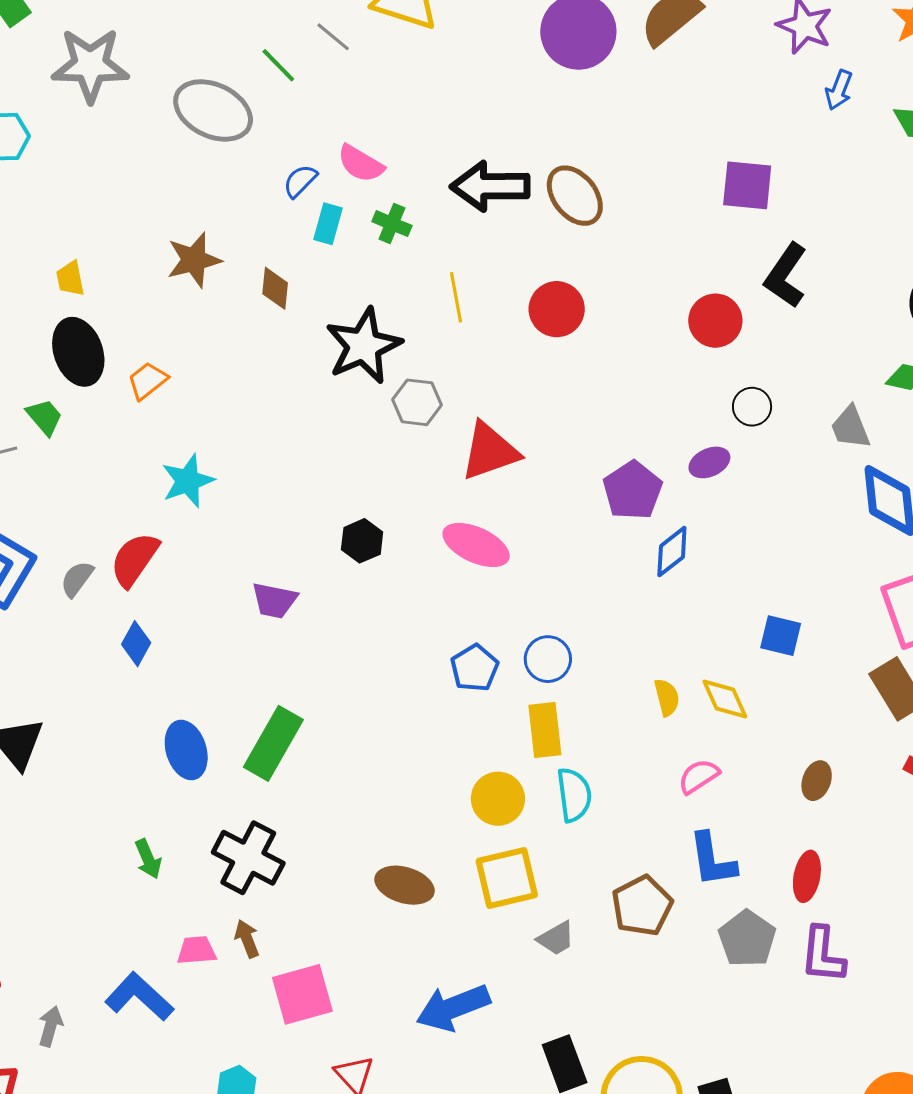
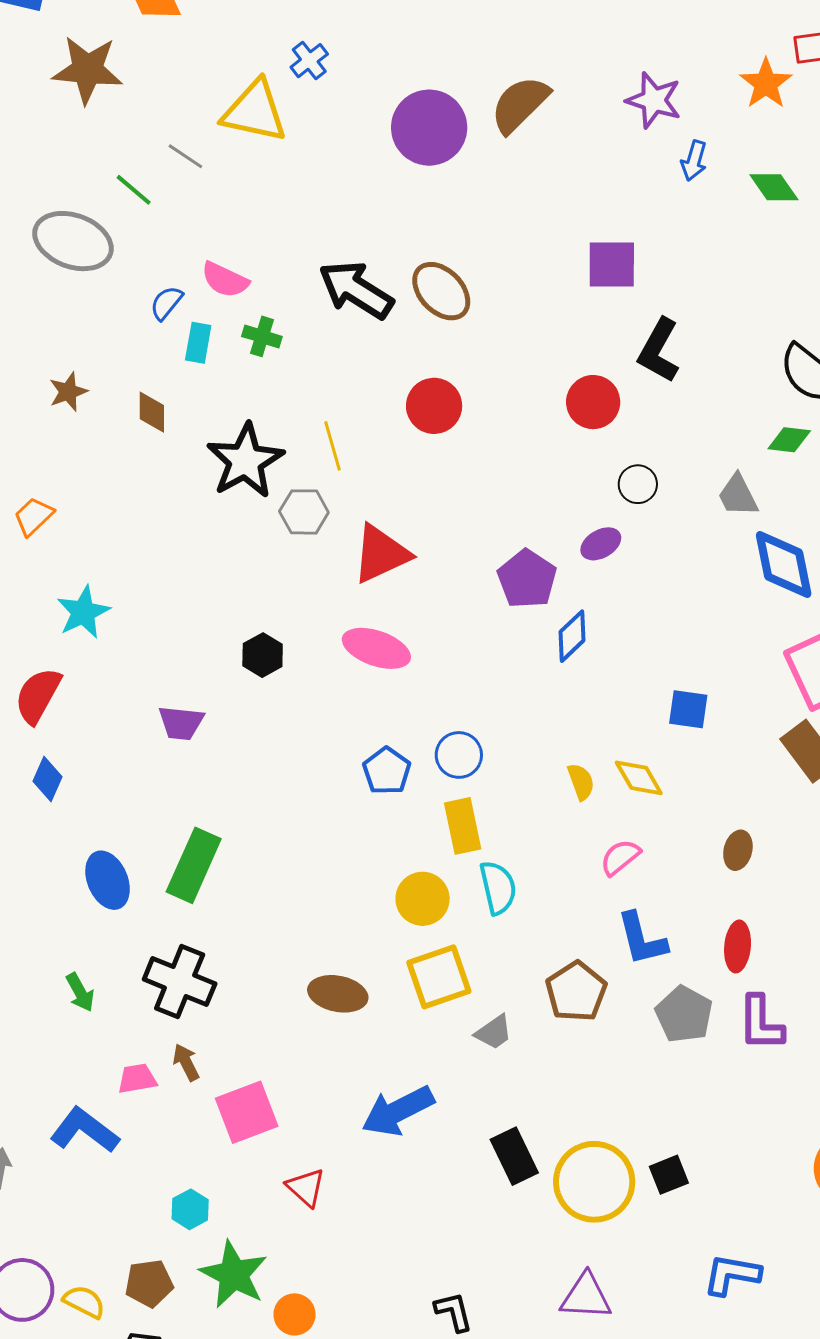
black arrow: (490, 186) -> (356, 290), turned 38
brown star: (194, 260) -> (68, 392), size x0.7
yellow line: (456, 297) -> (333, 446), moved

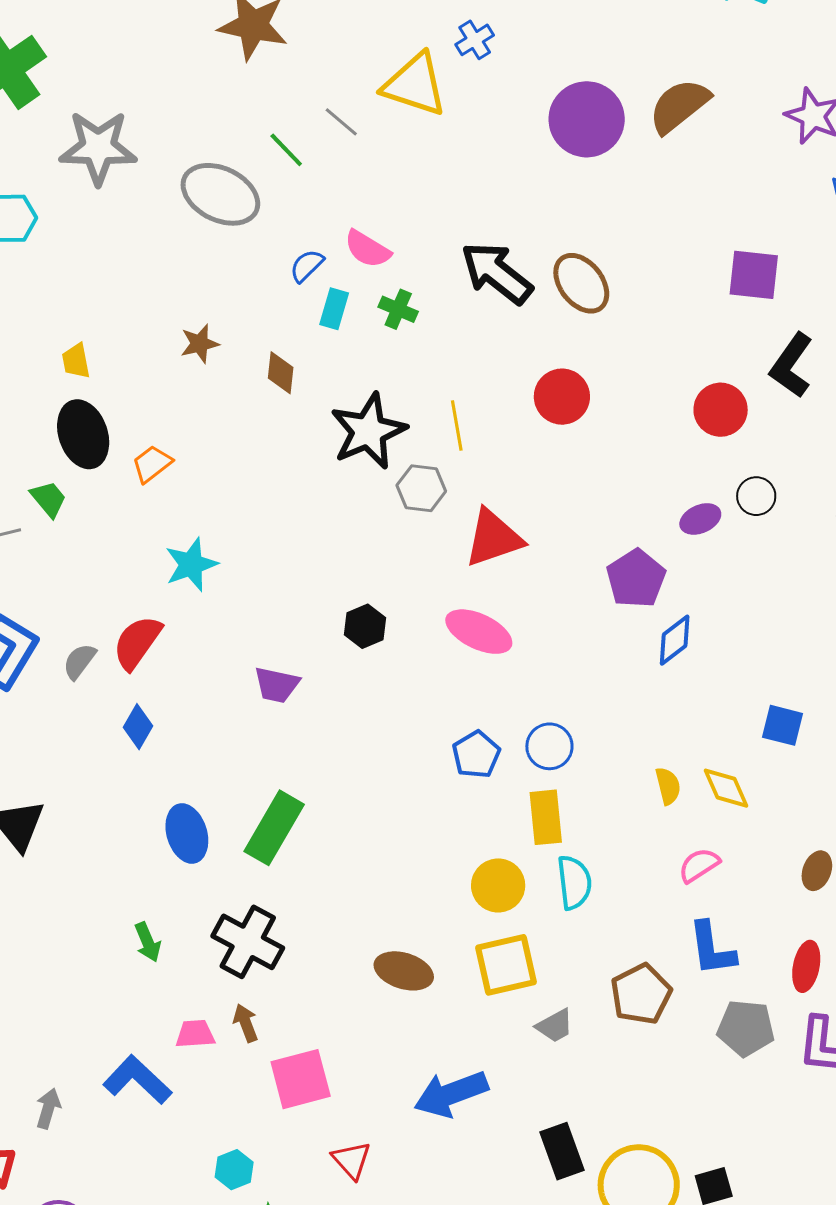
purple ellipse: (601, 544) -> (700, 519), moved
gray pentagon: (684, 1014) -> (746, 1028), turned -30

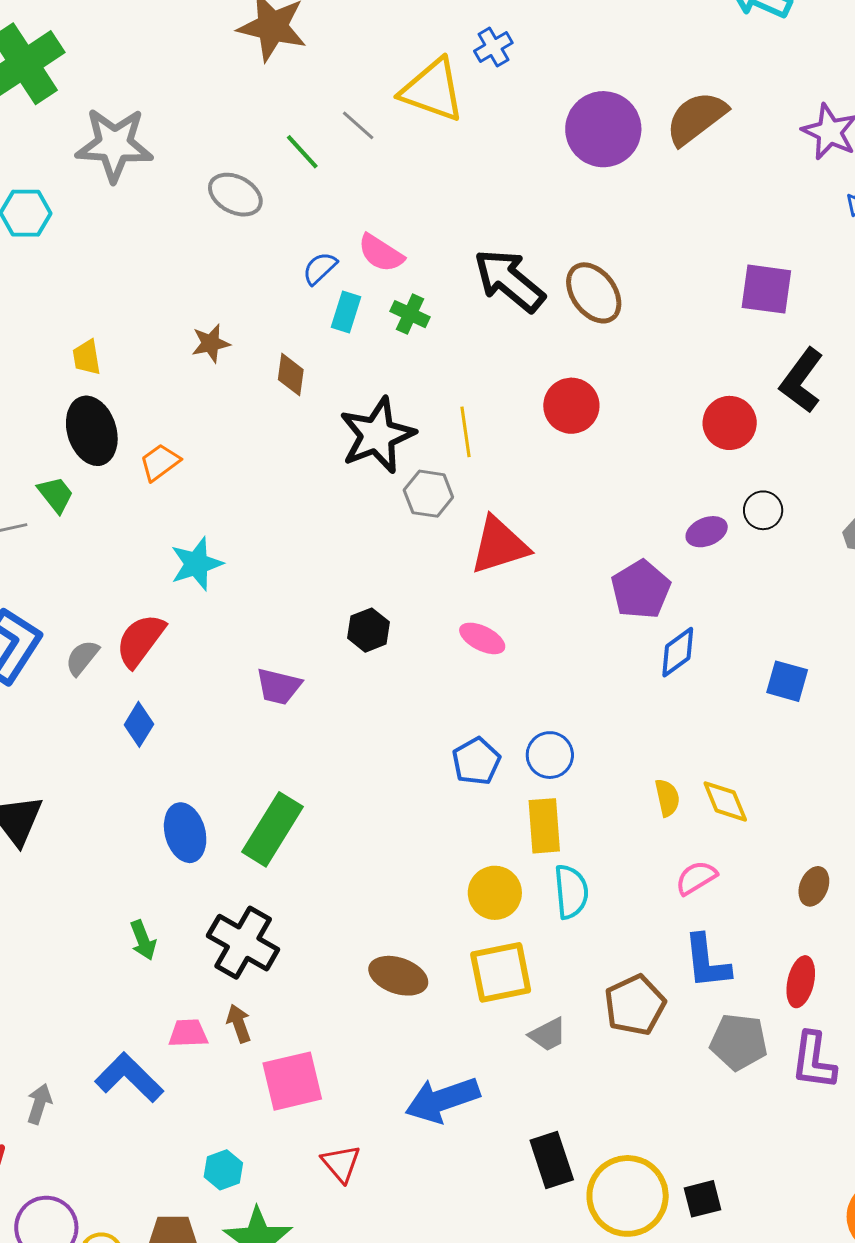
gray ellipse: (220, 194) -> (235, 195), size x0.7
pink ellipse: (479, 632) -> (482, 638), size x0.7
blue square: (782, 725) -> (787, 681), moved

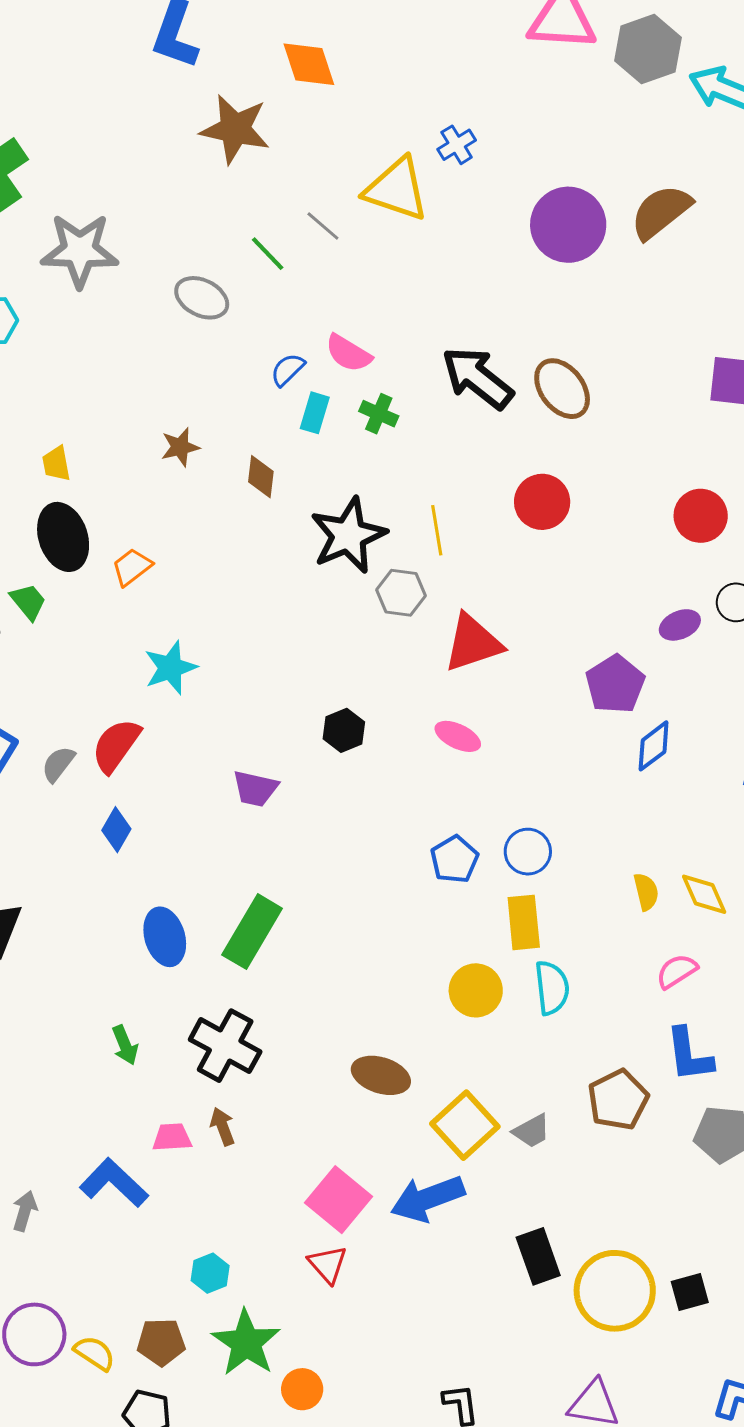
yellow square: (501, 972) -> (465, 1125), moved, turned -30
pink square: (292, 1081) -> (338, 1200), moved, turned -36

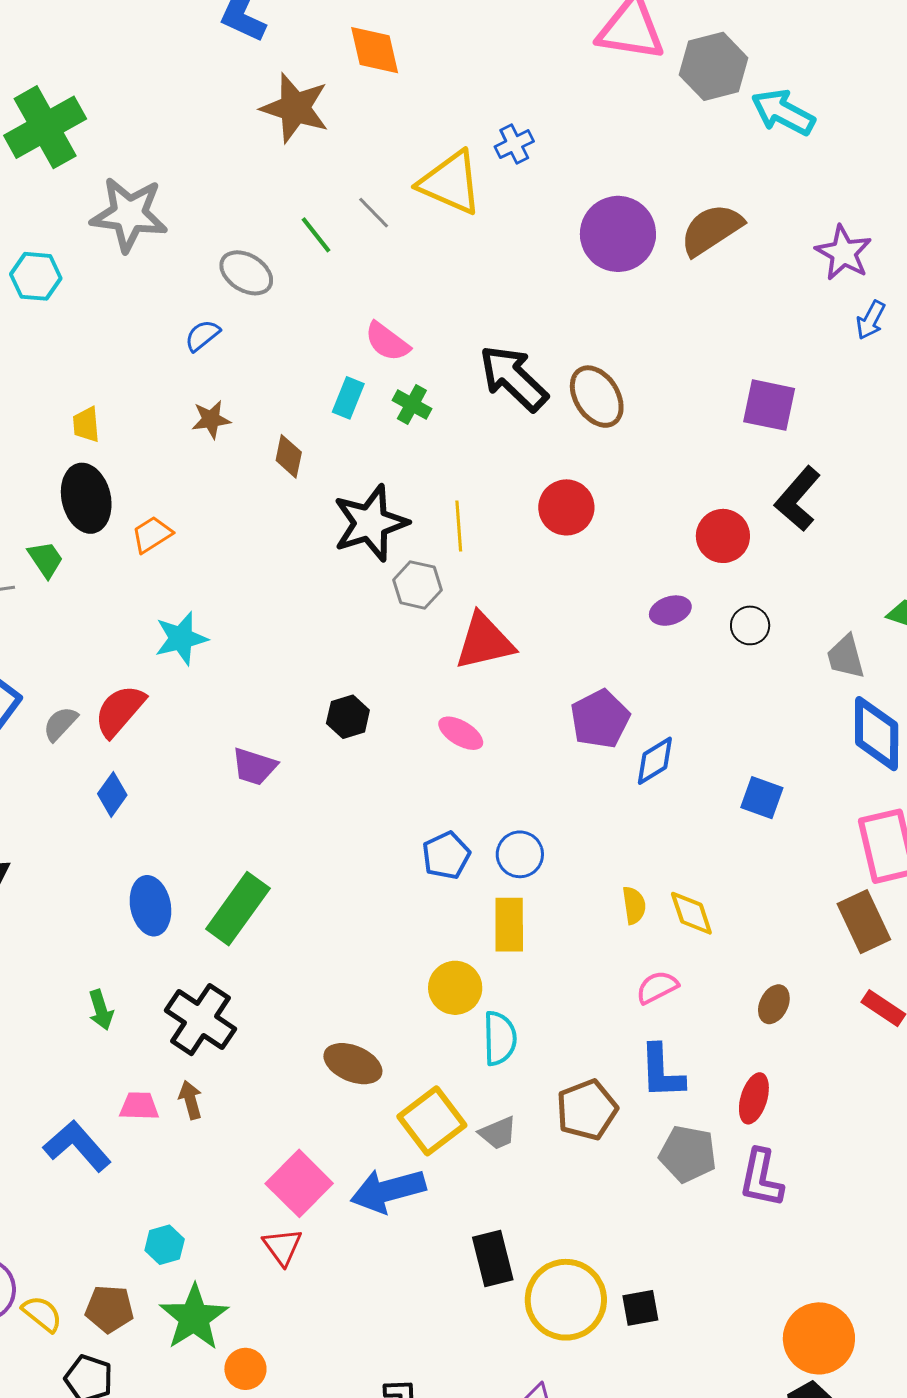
blue semicircle: (288, 370) -> (202, 335), moved
purple ellipse: (680, 625) -> (670, 611), moved
purple pentagon: (615, 684) -> (600, 719), moved
cyan semicircle: (552, 988) -> (500, 1038), moved

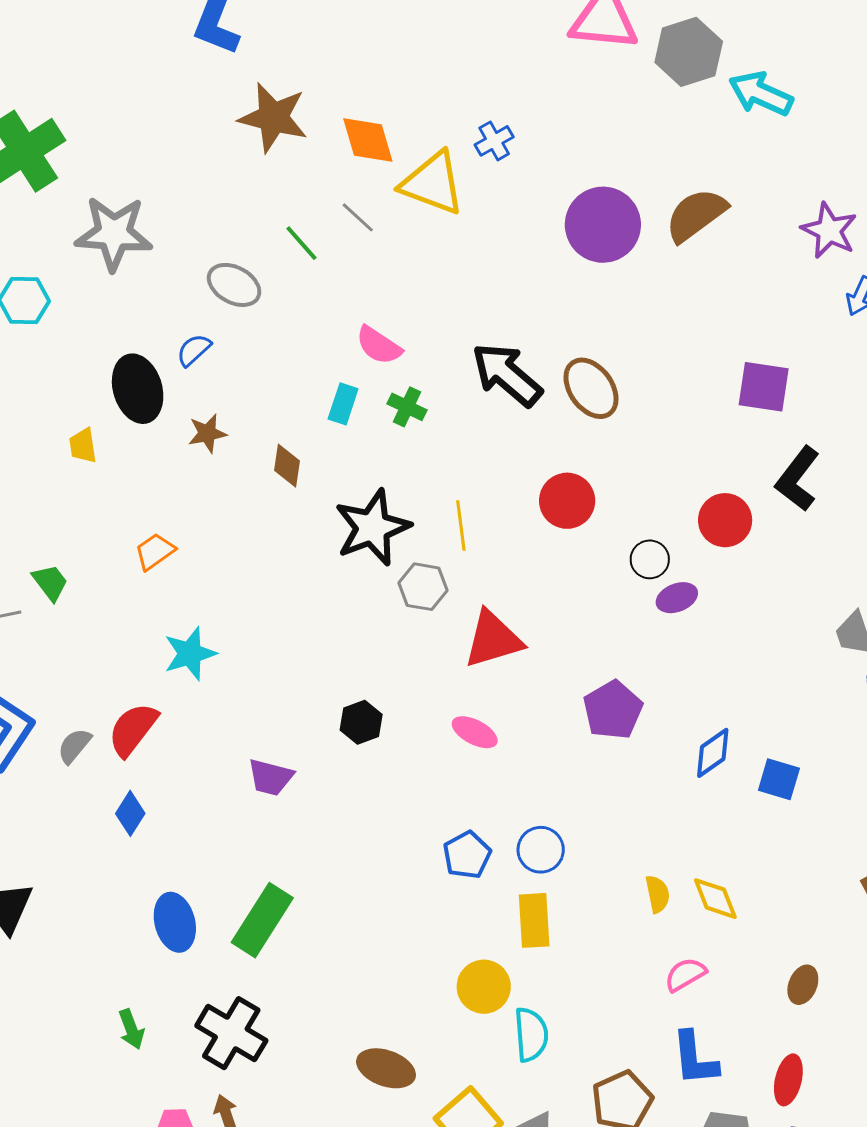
orange diamond: (375, 50) -> (368, 140), moved
black ellipse: (86, 498) -> (138, 389), moved
black circle: (750, 625) -> (650, 559), moved
blue diamond: (655, 761) -> (713, 753), moved

